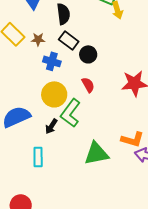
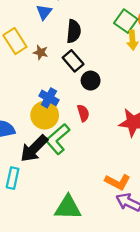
blue cross: (52, 61) -> (49, 98), moved
black arrow: (51, 126) -> (34, 149), size x1.8
green triangle: (96, 153) -> (68, 208), moved

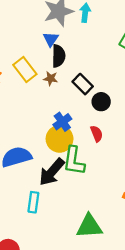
black semicircle: (74, 31) -> (59, 56), moved
blue cross: (49, 98) -> (62, 122), turned 30
green L-shape: (58, 139) -> (74, 161), turned -36

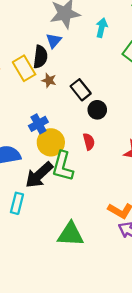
cyan arrow: (85, 13) -> (102, 28), moved
black semicircle: (59, 56) -> (40, 57), moved
blue cross: (62, 122) -> (38, 124), moved

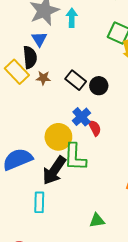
cyan arrow: (102, 28) -> (72, 18), moved
black circle: (97, 110) -> (99, 86), moved
blue cross: (38, 124) -> (81, 117), moved
green triangle: (70, 234) -> (97, 220), size x0.6

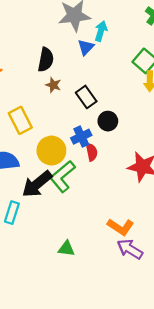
blue triangle: (39, 39) -> (86, 47), moved
yellow rectangle: (17, 72) -> (20, 120), moved
black circle: (99, 86) -> (108, 121), moved
green L-shape: (75, 157) -> (62, 176), turned 32

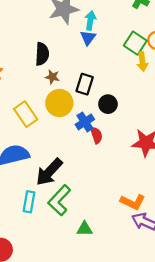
blue triangle: (86, 47) -> (88, 38), moved
black rectangle: (86, 97) -> (85, 84), turned 60
yellow circle: (51, 151) -> (59, 103), moved
green L-shape: (62, 176) -> (59, 200), moved

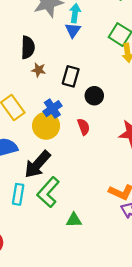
yellow circle: (59, 103) -> (46, 126), moved
blue cross: (85, 122) -> (52, 109), moved

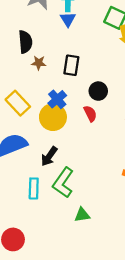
black circle: (94, 96) -> (98, 91), moved
black arrow: (37, 164) -> (49, 156), size x0.7
green triangle: (74, 220) -> (82, 215), moved

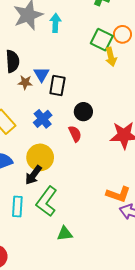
blue triangle: (68, 19) -> (41, 74), moved
yellow circle: (53, 117) -> (40, 157), moved

